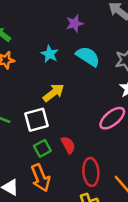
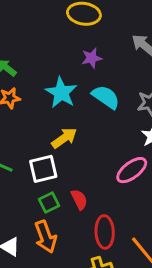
cyan star: (50, 54) -> (61, 93), size x1.5

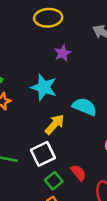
cyan semicircle: (106, 97) -> (84, 107), moved

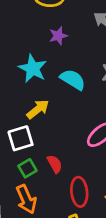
cyan semicircle: (84, 107) -> (73, 80), moved

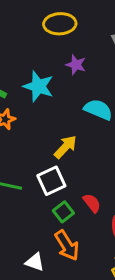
purple star: (58, 36) -> (76, 65), turned -30
cyan star: (33, 69) -> (38, 86), moved

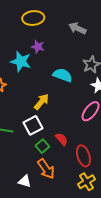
purple star: (76, 65) -> (38, 47), moved

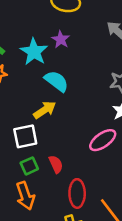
cyan semicircle: (63, 75) -> (56, 81), moved

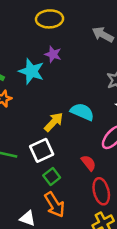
cyan semicircle: (56, 81) -> (82, 112), moved
red semicircle: (56, 164) -> (89, 163), moved

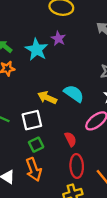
yellow arrow: (54, 122) -> (47, 98), turned -120

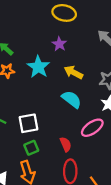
cyan star: (36, 50) -> (38, 67), moved
yellow arrow: (47, 98) -> (74, 72), moved

